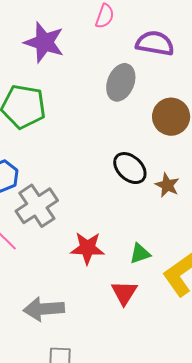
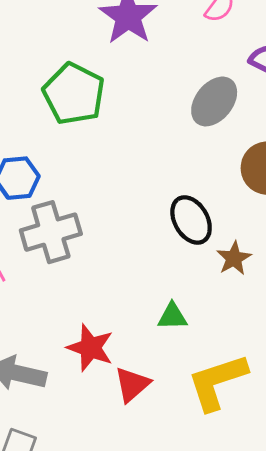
red star: (87, 248) -> (90, 348), moved
green triangle: (140, 254) -> (172, 316), moved

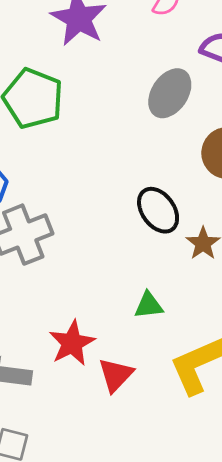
red star: (90, 348) -> (72, 343), turned 30

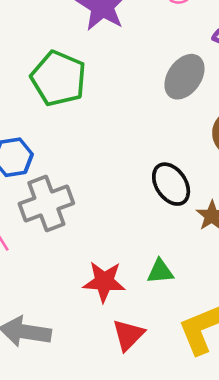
red star: (72, 343) -> (104, 282), moved, turned 30

